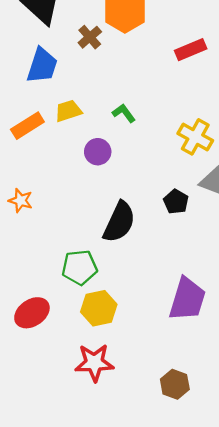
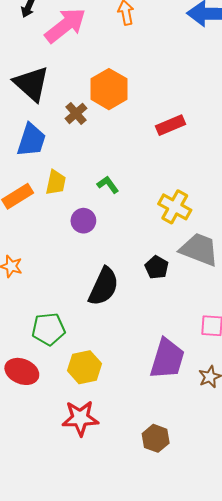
yellow trapezoid: (68, 111) -> (56, 182), turned 120
green pentagon: (80, 267) -> (48, 329), moved
red ellipse: (32, 313) -> (22, 371), turned 56

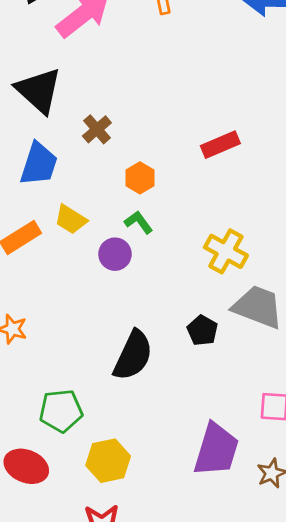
orange hexagon: (109, 89) -> (140, 178), moved, size x0.6
yellow trapezoid: (56, 182) -> (71, 219), turned 110
purple circle: (83, 221) -> (115, 254), moved

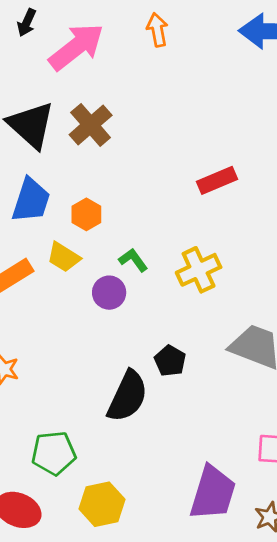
brown cross: (97, 129) -> (91, 125), moved, size x1.4
orange hexagon: (140, 178) -> (86, 214), moved
yellow cross: (226, 251) -> (199, 270), moved, turned 36
black pentagon: (202, 330) -> (170, 361), moved

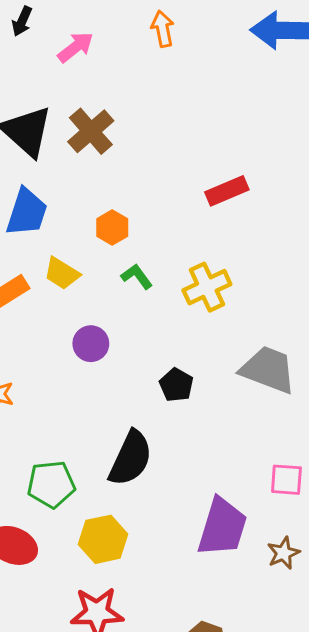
pink arrow: (76, 47) -> (76, 47), size x0.6
orange hexagon: (86, 214) -> (112, 228), moved
purple circle: (109, 293) -> (91, 344), moved
black semicircle: (128, 396) -> (131, 458), moved

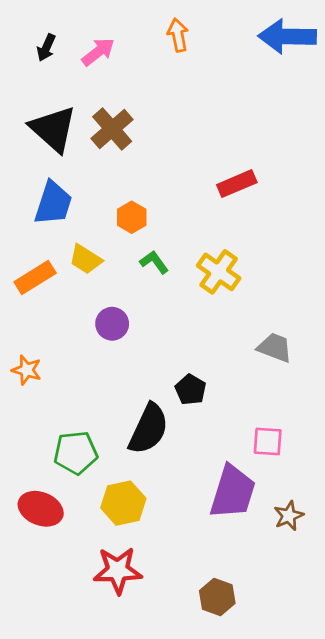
black arrow: (22, 21) -> (46, 48), moved
yellow cross: (207, 287) -> (219, 272), turned -30
gray trapezoid: (268, 370) -> (275, 348), size x0.7
black pentagon: (176, 385) -> (191, 390), moved
pink square: (286, 480) -> (268, 441), moved

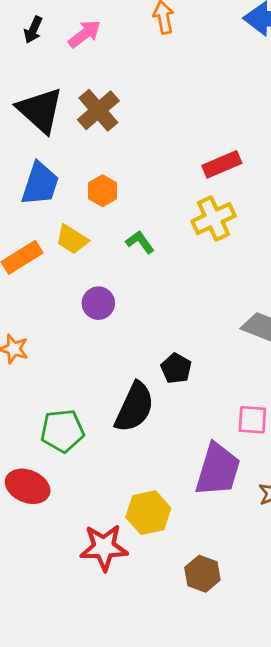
orange hexagon: (132, 217) -> (103, 191), moved
yellow cross: (219, 272) -> (214, 218), moved, turned 30
yellow hexagon: (123, 503) -> (148, 513), moved

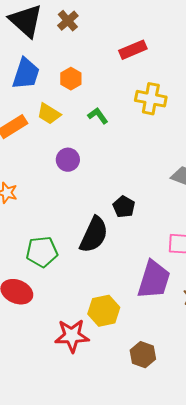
brown cross: (98, 110) -> (68, 21), size x0.7
red rectangle: (222, 164) -> (133, 50), moved
yellow cross: (214, 218) -> (151, 99), turned 36

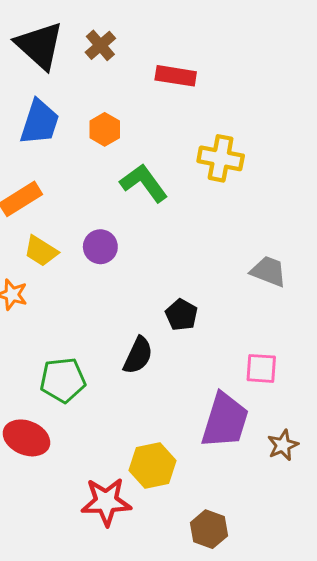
red rectangle: (133, 50) -> (176, 76), moved, turned 32
yellow trapezoid: (49, 114) -> (41, 251), moved
green L-shape: (98, 116) -> (144, 183), size x1.6
black semicircle: (94, 235) -> (138, 355), size x0.7

